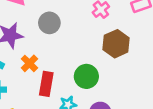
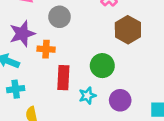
orange cross: (29, 63) -> (46, 49), moved, turned -35

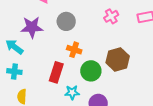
brown hexagon: (128, 30) -> (118, 59), moved
orange cross: (46, 49) -> (74, 50), moved

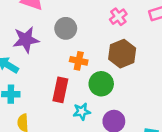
brown hexagon: (118, 59) -> (122, 54), moved

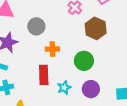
brown hexagon: (122, 54) -> (96, 28), moved
green circle: (101, 84) -> (84, 61), moved

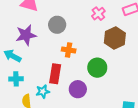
cyan star: (64, 88) -> (43, 91), moved
purple circle: (91, 89) -> (78, 89), moved

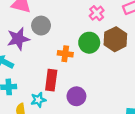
gray circle: (57, 25) -> (41, 26), moved
green circle: (97, 68) -> (89, 43), moved

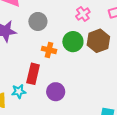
gray circle: (41, 26) -> (38, 21), moved

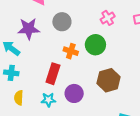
brown hexagon: (98, 41) -> (109, 80), moved
cyan star: (19, 91) -> (48, 100), moved

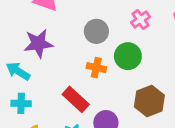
gray circle: (62, 22) -> (96, 31), moved
red rectangle: (53, 74) -> (76, 99), turned -60

